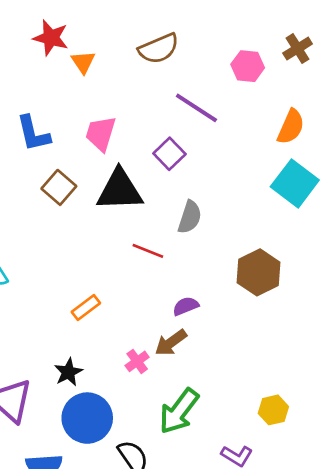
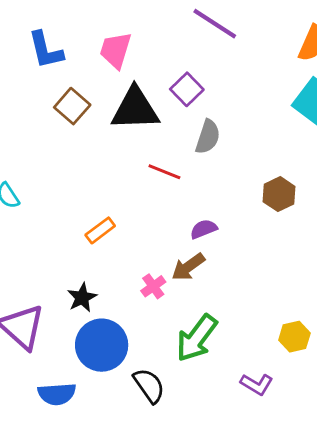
purple square: (169, 154) -> (187, 89), moved
brown hexagon: (258, 272) -> (279, 194), size x0.7

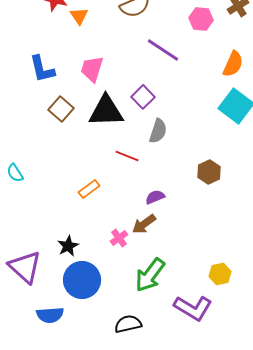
orange rectangle: (100, 230) -> (89, 189), moved
purple L-shape: (257, 384) -> (193, 308), size x1.6
black semicircle: (149, 386) -> (128, 324), moved, turned -68

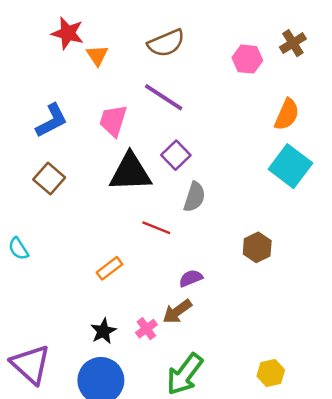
purple line: (163, 50) -> (164, 97), moved
blue L-shape: (42, 69) -> (52, 121), turned -104
brown square: (61, 109) -> (49, 178), moved
black star: (68, 246) -> (103, 331), moved

